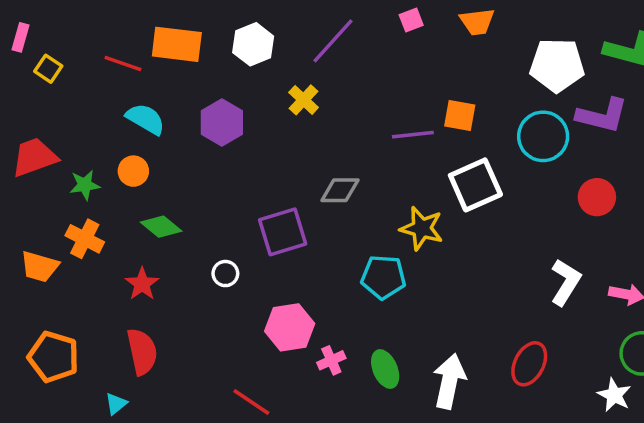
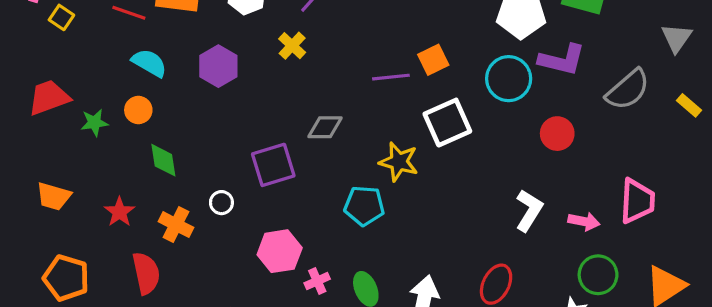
orange square: (460, 116) -> (433, 60), turned -36
green diamond: (161, 227) -> (163, 160), turned 42
orange cross: (85, 239) -> (176, 225), moved
red star: (142, 284) -> (119, 212), moved

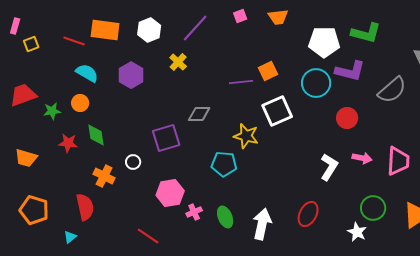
yellow square: (61, 17) -> (31, 44), turned 35
red star: (119, 212) -> (68, 143), moved, turned -30
pink arrow: (584, 221) -> (362, 158), moved

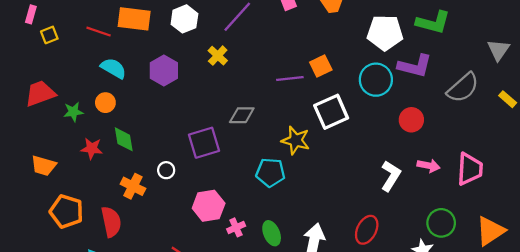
orange pentagon: (34, 210) -> (66, 211), moved

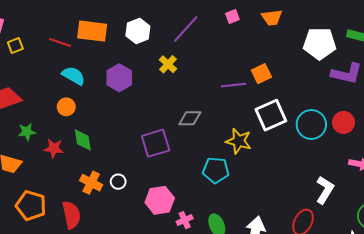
cyan circle: (376, 80) -> (311, 124), moved
green star: (73, 112) -> (27, 132), moved
white circle: (166, 170) -> (118, 182), moved
white L-shape: (391, 176) -> (325, 190), moved

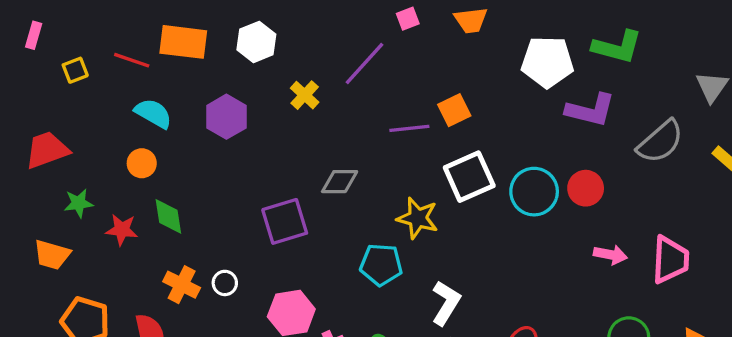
purple line: (186, 29) -> (364, 64), moved
yellow square: (15, 46) -> (75, 70), moved
white L-shape: (325, 190) -> (446, 303), moved

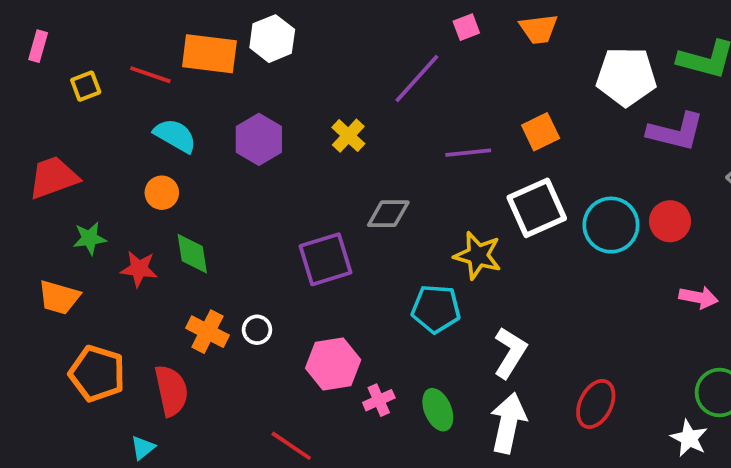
white hexagon: (256, 42) -> (272, 39), moved
yellow cross: (305, 95) -> (348, 136), moved
orange square: (454, 110) -> (541, 132), moved

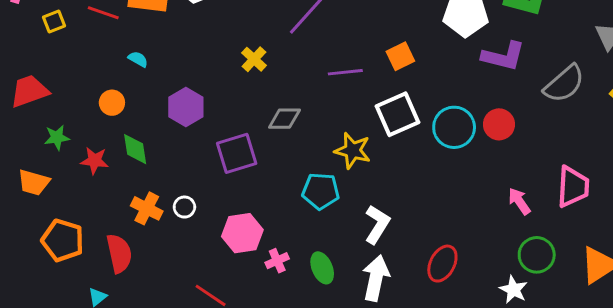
cyan semicircle: (175, 136) -> (138, 59), moved, size x0.6
purple hexagon: (259, 139) -> (186, 107), moved
pink arrow: (699, 297) -> (519, 201), moved, turned -136

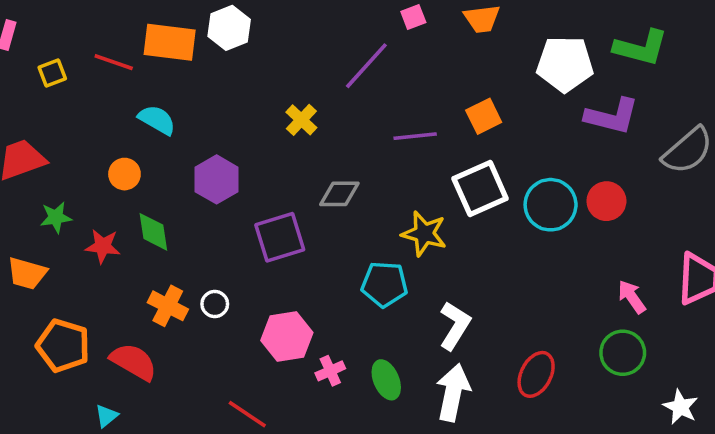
cyan semicircle: (138, 59) -> (157, 120), size x1.5
red semicircle: (119, 253) -> (134, 362), turned -48
green circle: (537, 255) -> (623, 353), moved
white star: (513, 290) -> (680, 407), moved

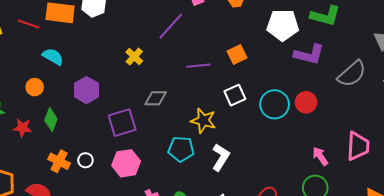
white square: (480, 188) -> (235, 95), size x0.7
green diamond: (153, 232) -> (51, 120), turned 30
white L-shape: (455, 326) -> (221, 157), moved
pink hexagon: (287, 337) -> (126, 163), moved

